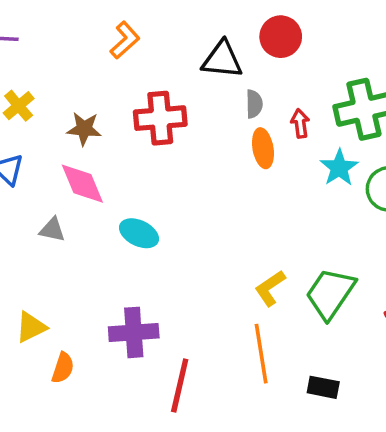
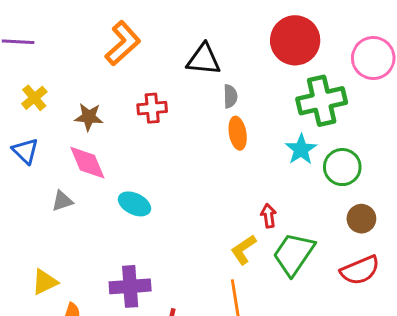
red circle: (281, 37) -> (295, 40), moved, size x1.4
orange L-shape: (125, 40) -> (123, 43), size x1.4
red cross: (160, 118) -> (152, 108), size x0.7
red arrow: (300, 123) -> (269, 216), moved
gray triangle: (52, 230) -> (62, 201), turned -30

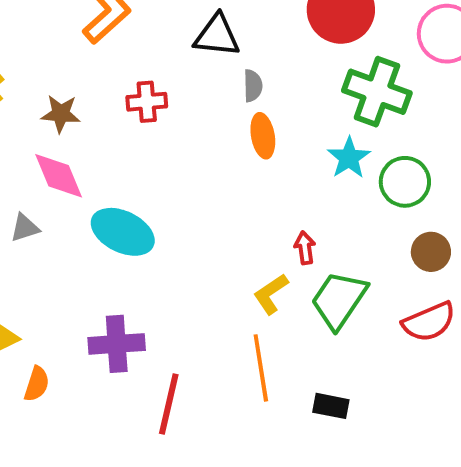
green cross: (322, 101) -> (377, 92), turned 33
cyan ellipse: (134, 204) -> (123, 232), size x1.4

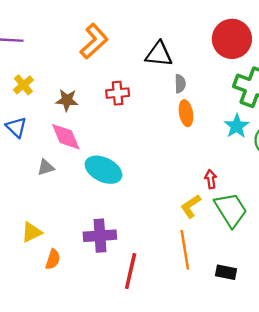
green trapezoid: (339, 300) -> (231, 210), turned 114

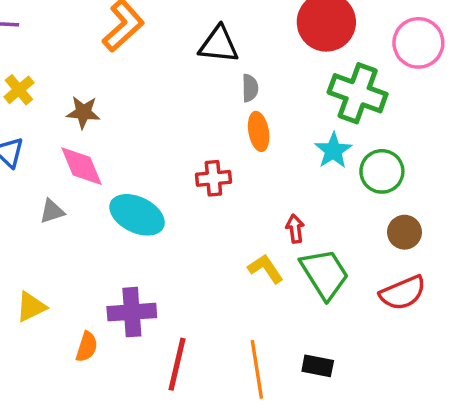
red cross: (118, 93) -> (213, 178), moved
yellow L-shape: (191, 206) -> (266, 269), turned 90
orange line: (185, 250) -> (257, 369), moved
orange semicircle: (53, 259) -> (87, 347), moved

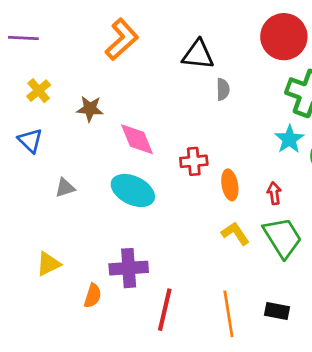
orange ellipse: (259, 131) -> (230, 185), moved
pink diamond: (81, 166) -> (137, 139), moved
red arrow: (295, 229) -> (274, 193), moved

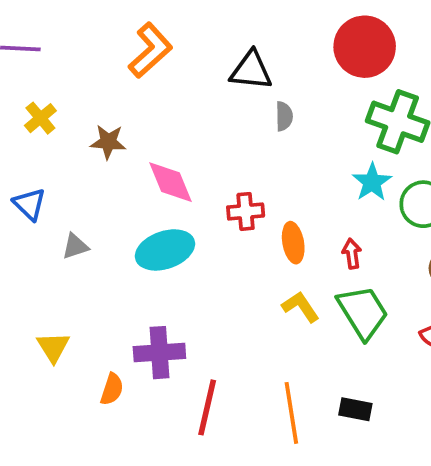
blue triangle: (30, 141) -> (29, 204), moved
cyan ellipse: (133, 190) -> (165, 250), turned -45
yellow triangle: (48, 264) -> (53, 347), turned -36

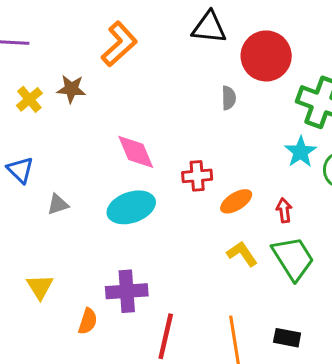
red circle: (365, 47) -> (266, 56), moved
black triangle: (251, 70) -> (209, 27), moved
brown star: (108, 142) -> (71, 89), moved
orange ellipse: (293, 243) -> (236, 201), turned 68

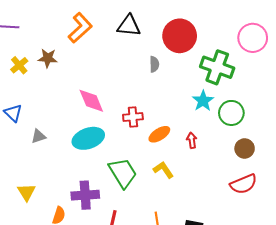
black triangle: (209, 27) -> (129, 26), moved
green trapezoid: (293, 258) -> (123, 173), moved

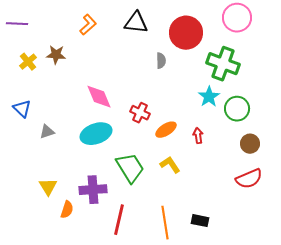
orange L-shape: (80, 28) -> (88, 25), size x0.7
pink circle: (253, 38) -> (237, 18), moved
red cross: (133, 117) -> (140, 113), turned 30
yellow triangle: (26, 192) -> (48, 187), moved

